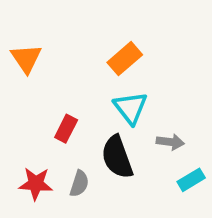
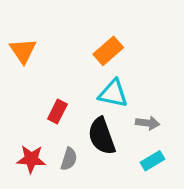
cyan triangle: (130, 108) -> (113, 93), turned -40
cyan rectangle: (191, 180) -> (153, 161), moved

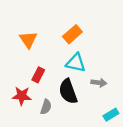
orange triangle: (23, 51) -> (28, 40), moved
red star: (31, 159) -> (22, 96), moved
cyan rectangle: (153, 161) -> (111, 115), moved

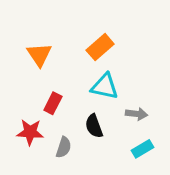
black semicircle: (68, 91) -> (94, 126), size x0.7
cyan rectangle: (111, 115) -> (143, 149), moved

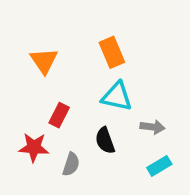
orange rectangle: (100, 47) -> (112, 52), turned -72

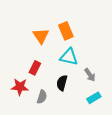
orange triangle: (44, 61) -> (41, 36), moved
gray arrow: (152, 127) -> (90, 75), turned 48
black semicircle: (105, 141) -> (62, 83), turned 35

